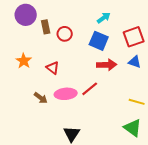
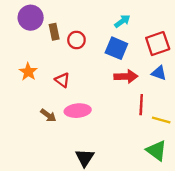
red line: (90, 89) -> (141, 105), moved, turned -48

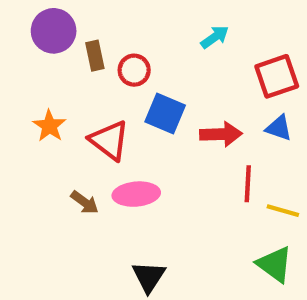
blue square: (116, 48) -> (165, 113), moved
red triangle: (62, 80) -> (109, 140), size x1.5

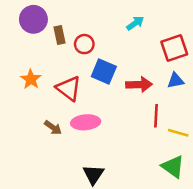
blue triangle: (279, 128) -> (176, 81), turned -30

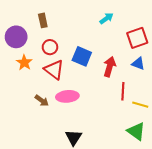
purple circle: (33, 19) -> (16, 37), moved
brown rectangle: (60, 35) -> (43, 20), moved
red circle: (84, 44) -> (50, 47), moved
blue triangle: (176, 81) -> (138, 64), turned 32
red arrow: (139, 85) -> (109, 67), turned -72

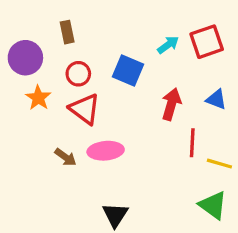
cyan arrow: (106, 18) -> (168, 45), moved
red square: (137, 38) -> (207, 42), moved
blue square: (82, 56) -> (128, 71), moved

